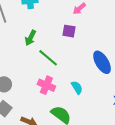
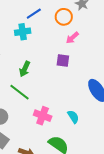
green line: (48, 58) -> (19, 92), moved

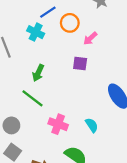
orange circle: (64, 17) -> (70, 23), moved
cyan cross: (23, 32) -> (36, 32), turned 35

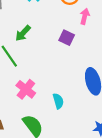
pink arrow: (90, 38) -> (85, 16), turned 128

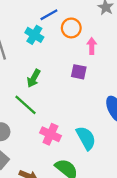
cyan semicircle: (58, 101) -> (86, 138), size x1.5

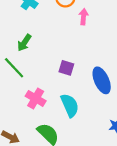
purple square: (79, 72) -> (66, 68), moved

